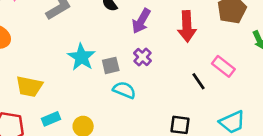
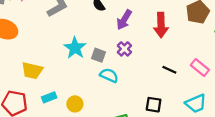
gray square: (111, 65) -> (99, 55), turned 32
pink rectangle: (223, 66) -> (200, 68), moved
black line: (199, 81) -> (169, 70), turned -32

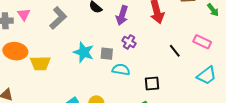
black line: (169, 70) -> (175, 51), turned 40
yellow trapezoid: (32, 71) -> (40, 63), moved
black square: (154, 105) -> (152, 83), moved

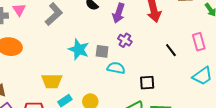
pink rectangle: (202, 42) -> (199, 42), turned 48
yellow trapezoid: (40, 63) -> (52, 81), moved

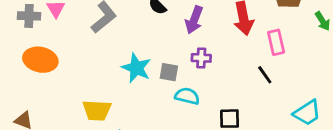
purple cross: (125, 40) -> (201, 58), turned -32
pink rectangle: (199, 42) -> (276, 42), moved

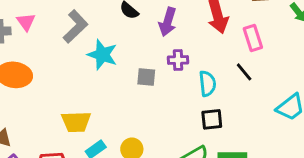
cyan star: (136, 68) -> (102, 55), moved
cyan semicircle: (187, 96) -> (207, 84), moved, turned 75

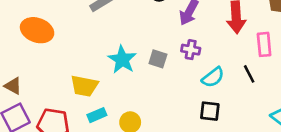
cyan star: (102, 55) -> (122, 60), moved
cyan semicircle: (207, 84) -> (213, 77), turned 45

